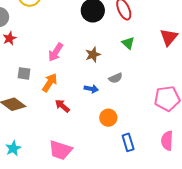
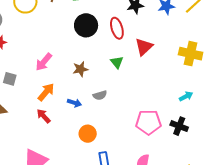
red triangle: (169, 37) -> (144, 47), moved
orange arrow: (50, 83) -> (46, 92), moved

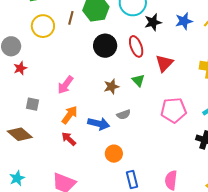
brown star: (80, 69) -> (111, 87), moved
blue arrow: (74, 103) -> (99, 124), size x1.5
pink pentagon: (148, 122) -> (174, 110), moved

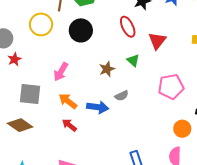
yellow circle: (43, 26) -> (41, 24), moved
black circle: (105, 46) -> (81, 30), moved
gray square: (33, 104) -> (30, 94), size x1.6
orange arrow: (70, 115) -> (68, 101), turned -84
orange circle: (114, 154) -> (182, 129), moved

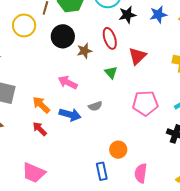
brown star: (107, 69) -> (84, 51), moved
pink arrow: (61, 72) -> (68, 82), moved, turned 78
orange circle: (182, 129) -> (118, 150), moved

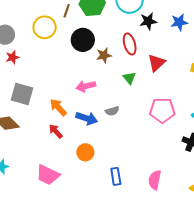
pink arrow: (68, 82) -> (86, 86), turned -42
orange circle: (118, 150) -> (85, 152), moved

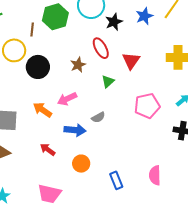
black circle: (83, 40) -> (38, 67), moved
green triangle: (129, 78) -> (108, 81), turned 40
orange arrow: (58, 107) -> (42, 110), moved

